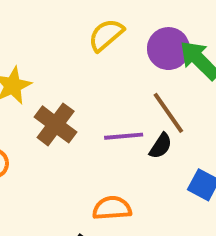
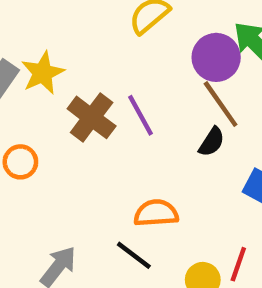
purple circle: (168, 49) -> (216, 57), moved
purple line: (124, 136) -> (140, 115), moved, turned 66

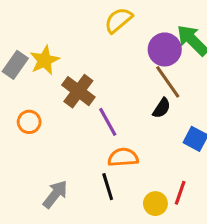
purple line: (140, 115) -> (108, 122), moved
black line: (134, 255) -> (108, 187), turned 36

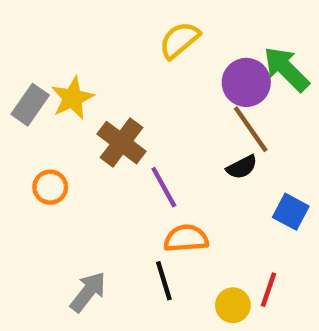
black semicircle: (162, 108) -> (242, 167), turned 30

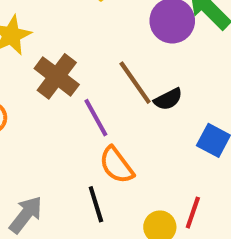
brown line: (251, 129) -> (135, 83), moved
orange semicircle: (186, 238) -> (117, 165), turned -123

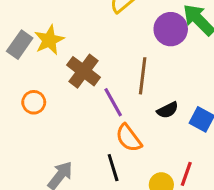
brown line: (135, 83) -> (143, 76), turned 42
black semicircle: (168, 99) -> (168, 110), moved

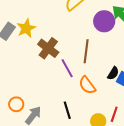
orange circle: (34, 102) -> (16, 104), moved
black semicircle: (168, 110) -> (113, 73), moved, turned -32
orange semicircle: (129, 138) -> (87, 85), moved

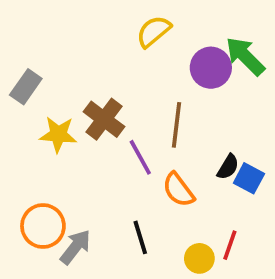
yellow star: (26, 28) -> (58, 134), moved, turned 30
orange circle: (16, 104) -> (43, 226), size x1.5

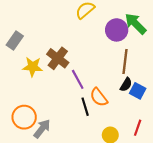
brown line: (176, 125) -> (125, 61), moved
black line: (140, 237) -> (85, 107), moved
red line: (230, 245) -> (138, 128), moved

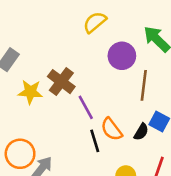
purple circle: (117, 30) -> (122, 56), moved
black semicircle: (126, 85) -> (141, 132), moved

